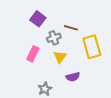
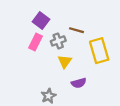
pink rectangle: (33, 54) -> (36, 42), moved

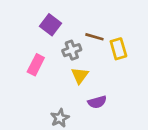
pink rectangle: (36, 42) -> (36, 65), moved
yellow rectangle: (99, 51) -> (118, 49), moved, size x0.7

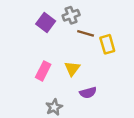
gray cross: (72, 50) -> (71, 15), moved
pink rectangle: (36, 65) -> (43, 71), moved

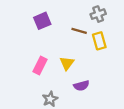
gray cross: (71, 15) -> (98, 14), moved
purple square: (46, 23) -> (42, 21), turned 30

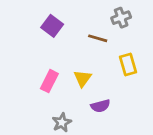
purple square: (42, 21) -> (52, 26), turned -30
yellow rectangle: (99, 41) -> (128, 65), moved

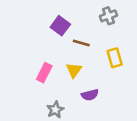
purple square: (52, 26) -> (60, 26), moved
brown line: (98, 38) -> (81, 43), moved

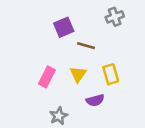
purple square: (60, 26) -> (64, 27), turned 30
yellow rectangle: (115, 58) -> (111, 74), moved

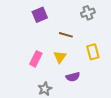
purple square: (64, 27) -> (40, 15), moved
yellow rectangle: (111, 74) -> (93, 52), moved

